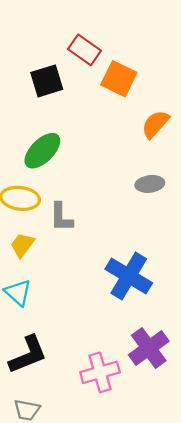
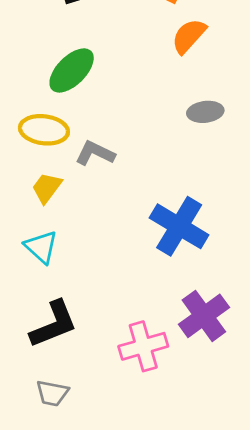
orange semicircle: (155, 124) -> (189, 36), moved
gray L-shape: (61, 217) -> (95, 153), turned 116

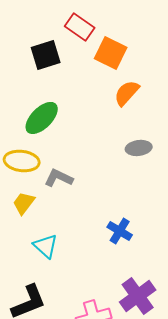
blue cross: (179, 226) -> (120, 231), size x0.6
cyan triangle: (41, 247) -> (46, 246), moved

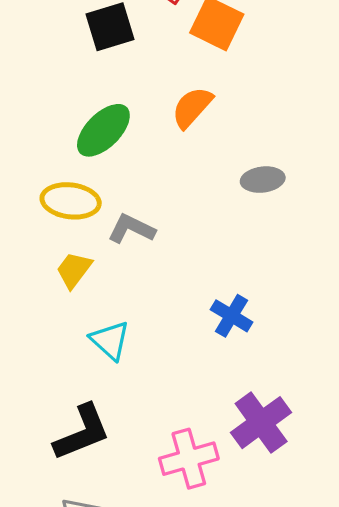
orange semicircle: (127, 93) -> (192, 107), moved

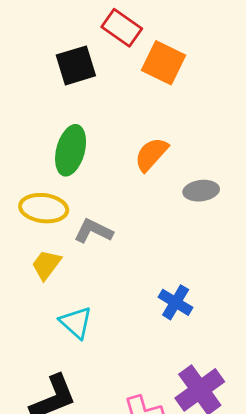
orange semicircle: (192, 107) -> (151, 154), moved
green ellipse: (103, 130) -> (71, 150), turned -30

